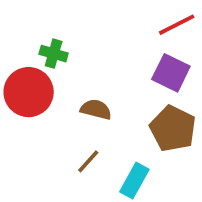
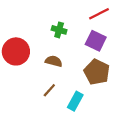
green cross: (54, 54) -> (59, 30), moved

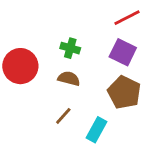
green cross: (59, 30) -> (70, 48), moved

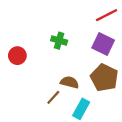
red circle: (20, 66) -> (17, 56), size x0.6
brown semicircle: (69, 79) -> (70, 82), moved

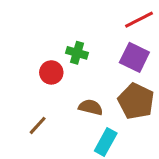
red circle: (17, 56) -> (51, 72), moved
brown line: (53, 97) -> (38, 125), moved

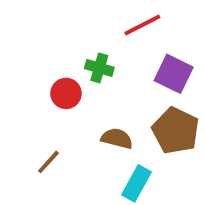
red line: (139, 20) -> (142, 25), moved

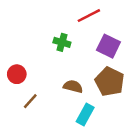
red circle: (66, 93) -> (17, 74), moved

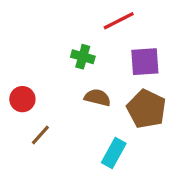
purple square: (108, 46) -> (145, 62), turned -30
brown semicircle: (73, 86) -> (97, 97), moved

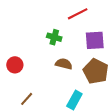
brown line: (40, 135) -> (27, 99), moved

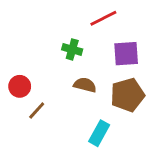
brown pentagon: (96, 71) -> (128, 95), turned 30
brown line: (27, 99) -> (37, 110), moved

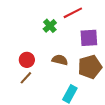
green cross: (72, 49) -> (50, 26), moved, turned 32
red circle: (20, 86) -> (27, 60), moved

